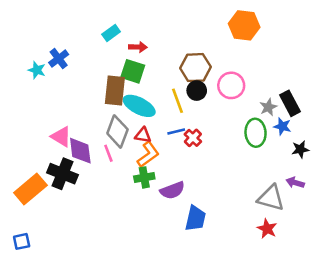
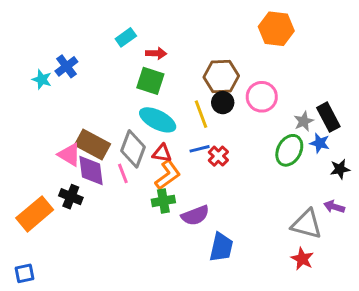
brown rectangle: (115, 91) -> (93, 145), moved, turned -68
green ellipse: (256, 133) -> (289, 150), turned 32
black cross: (62, 174) -> (71, 197), size x0.7

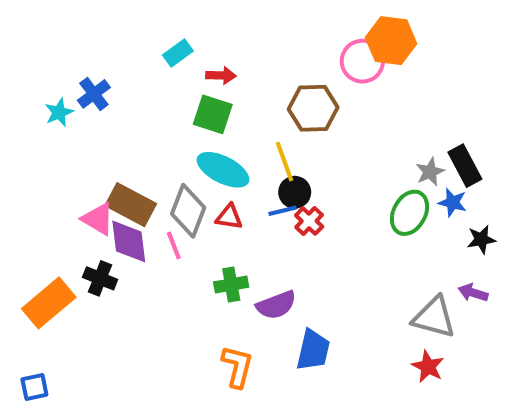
cyan star: (42, 79) -> (59, 112), turned 30
pink circle: (262, 97) -> (362, 61), moved
black circle: (223, 103) -> (295, 192), moved
orange L-shape: (168, 175) -> (237, 366), moved, turned -40

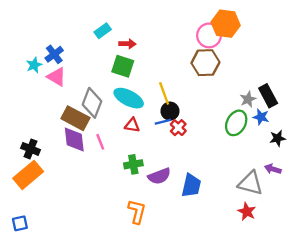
brown hexagon: (313, 108) -> (205, 63), moved
gray diamond: (188, 211) -> (92, 103), moved
pink triangle: (98, 219) -> (57, 77), moved
black cross: (100, 278) -> (31, 149), moved
blue trapezoid: (313, 350) -> (191, 186), moved

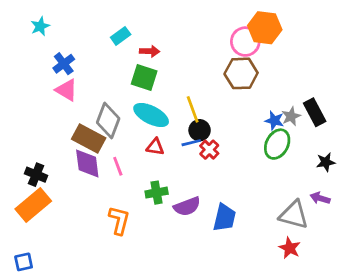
cyan star: (34, 65) -> (40, 26), moved
blue star: (261, 117) -> (274, 121), moved
orange L-shape: (137, 212) -> (119, 220), moved

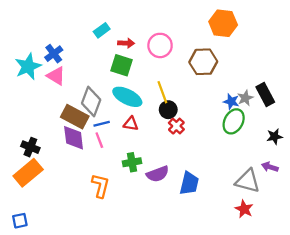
cyan star: (40, 26) -> (28, 66), moved, size x1.6
pink circle: (245, 42) -> (160, 45), moved
blue line: (191, 143) -> (102, 124), moved

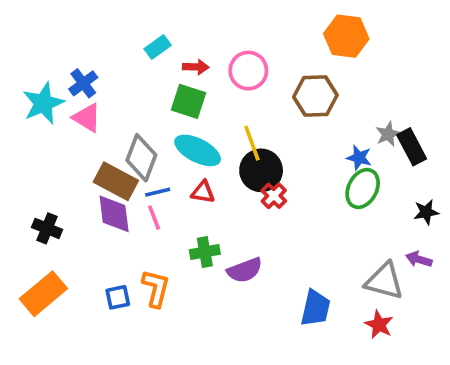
gray star: (245, 98) -> (388, 134), moved
black circle: (168, 110) -> (261, 170), size x1.5
orange rectangle: (28, 173) -> (43, 294), moved
blue trapezoid: (189, 183) -> (315, 308), moved
blue square: (20, 221) -> (118, 297), moved

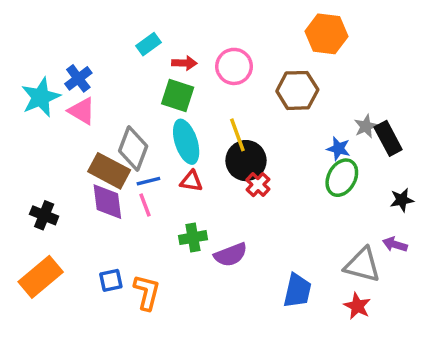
cyan ellipse: (198, 150) -> (186, 142), turned 45
orange L-shape: (156, 288) -> (147, 292), moved

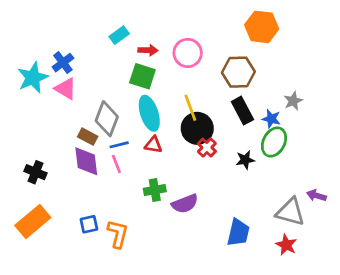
black rectangle: (388, 138) -> (242, 111), moved
brown rectangle: (109, 171) -> (88, 137), size x0.6
black star: (402, 200) -> (245, 160), moved

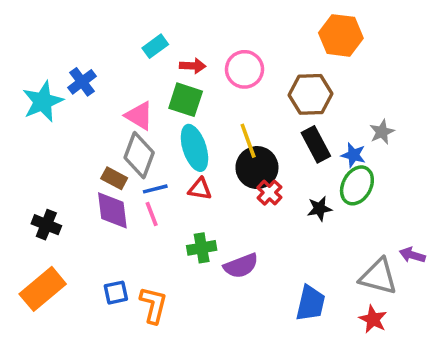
pink triangle: (66, 89) -> (139, 116), moved

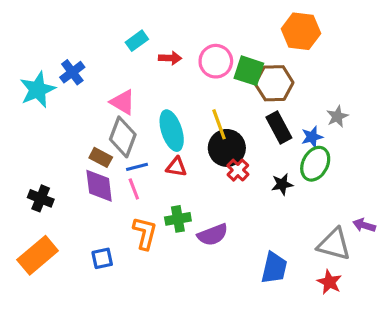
green square: (186, 100) -> (249, 71), moved
blue star: (353, 155) -> (312, 137), turned -30
orange L-shape: (153, 305) -> (145, 233), moved

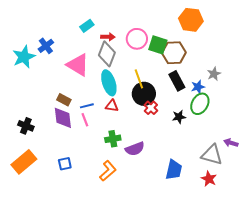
pink triangle: (123, 102) -> (78, 65), size x1.4
gray diamond: (123, 137) -> (107, 54), moved
orange L-shape: (145, 233) -> (108, 171), moved, turned 35

